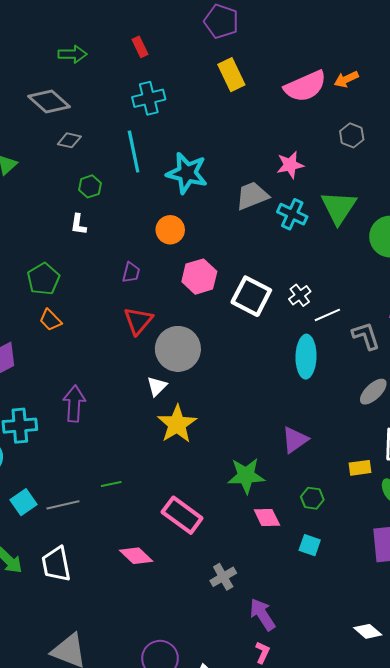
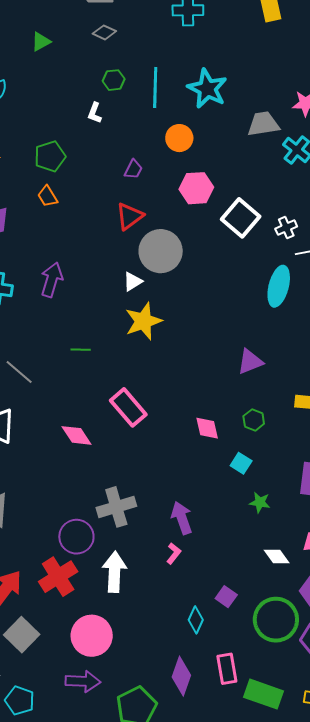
cyan line: (134, 152) -> (155, 88), moved
green star: (246, 476) -> (260, 502), moved, size x0.6
green line: (111, 484) -> (81, 350), moved
gray line: (63, 505) -> (19, 372), turned 40
gray cross: (223, 577) -> (116, 507), moved, size x1.5

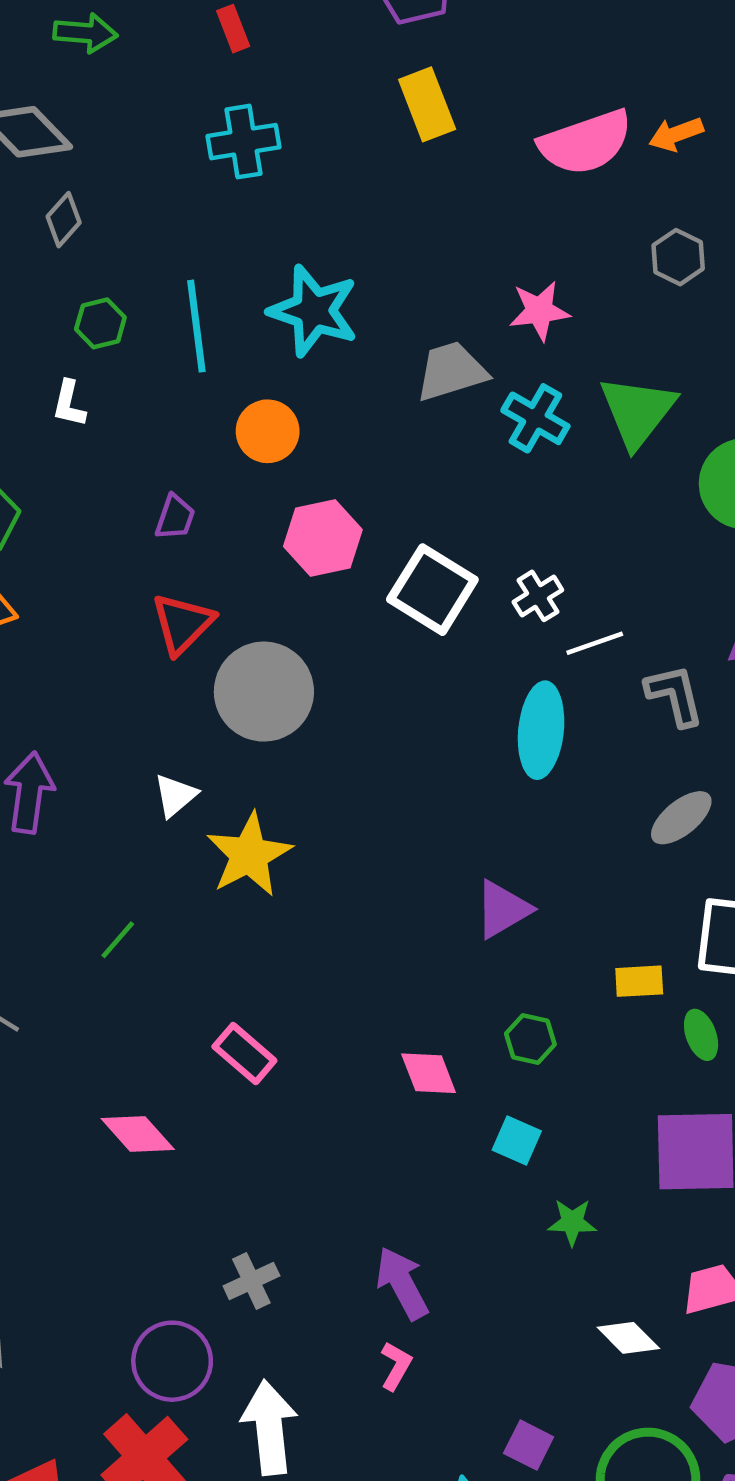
gray diamond: (104, 32) -> (64, 220), turned -65
white triangle: (133, 282) -> (175, 795), moved
green line: (81, 350) -> (118, 940), turned -42
pink rectangle: (128, 407) -> (244, 1054), size x0.7
gray cross: (116, 507) -> (251, 1281), size x0.6

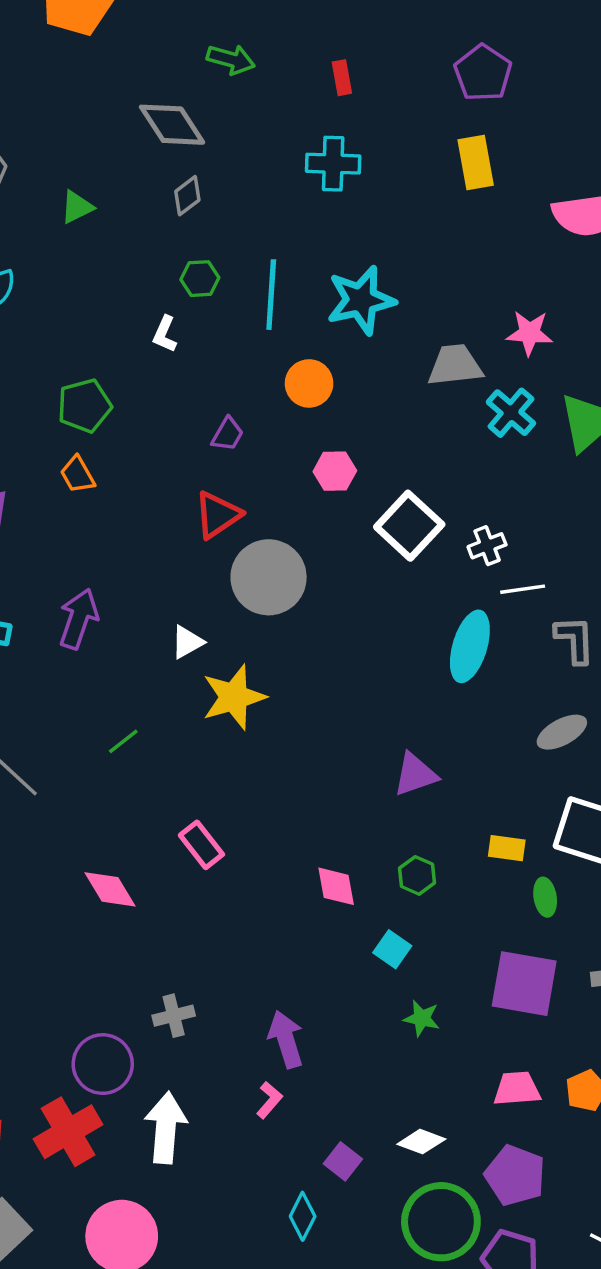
cyan star: (314, 311) -> (361, 300), turned 30
pink hexagon: (323, 538) -> (335, 471), size x0.7
white diamond: (628, 1338) -> (421, 1142), moved, turned -36
purple square: (529, 1445) -> (343, 1161), moved

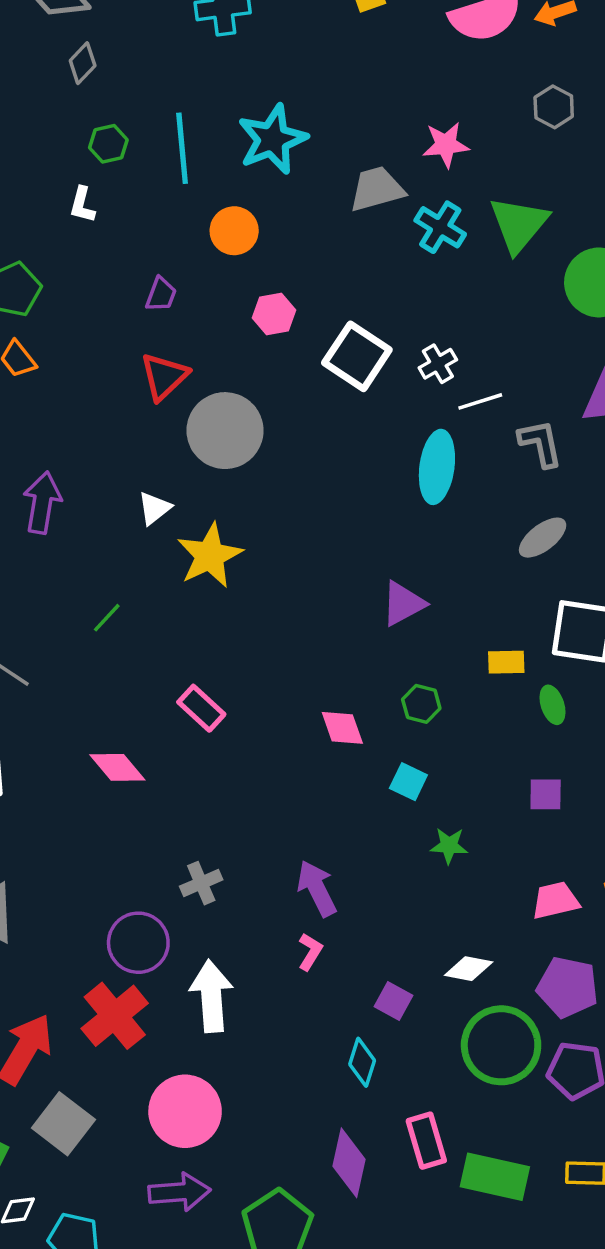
purple square: (524, 984) -> (546, 794), size x0.5

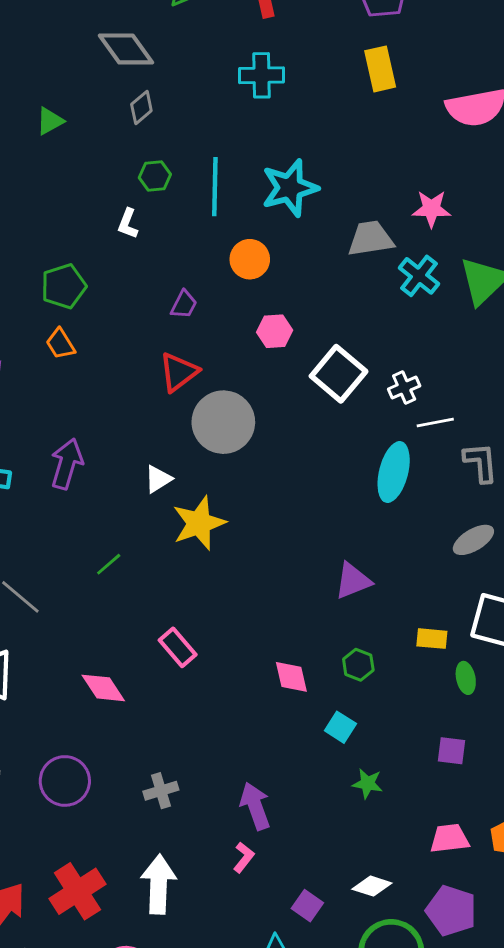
purple circle: (138, 943) -> (65, 781), moved

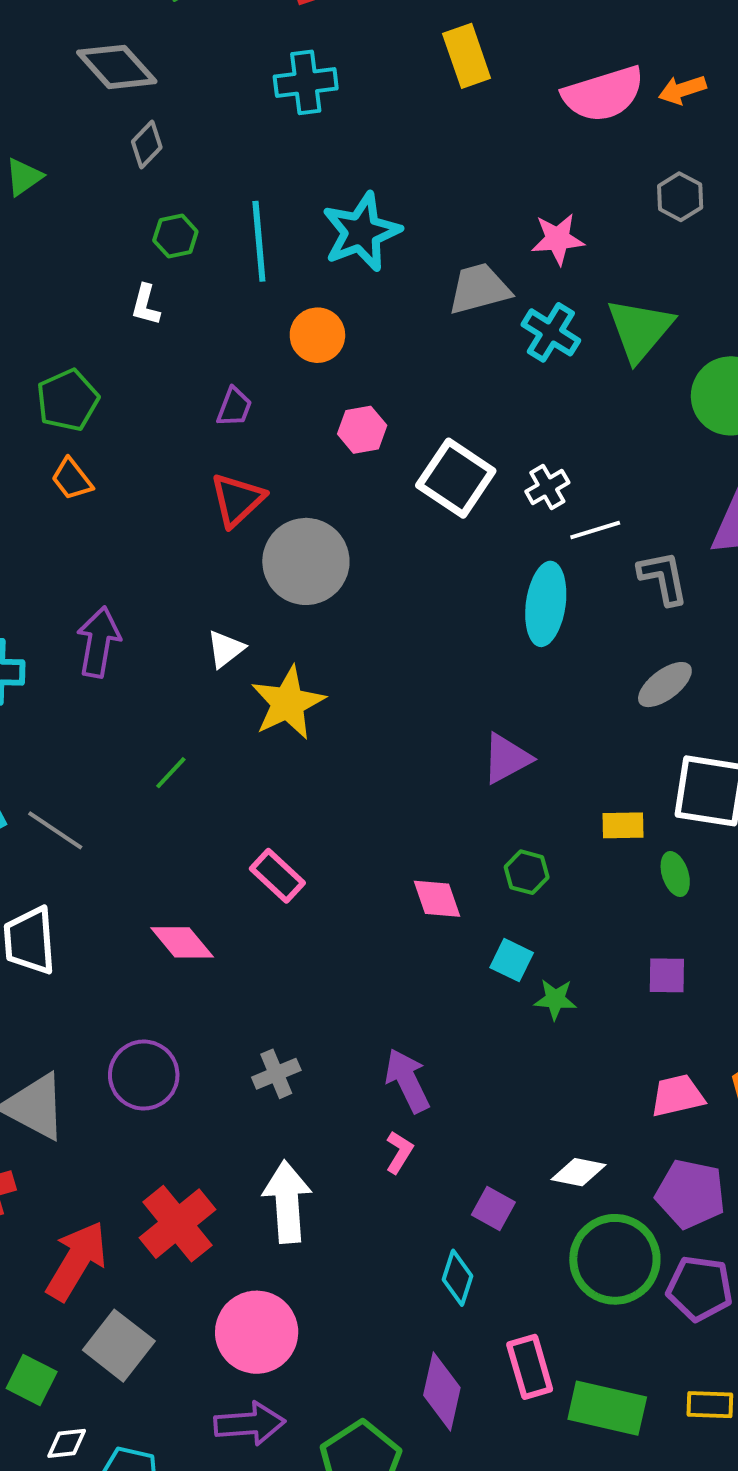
green star: (368, 783) -> (555, 999), moved

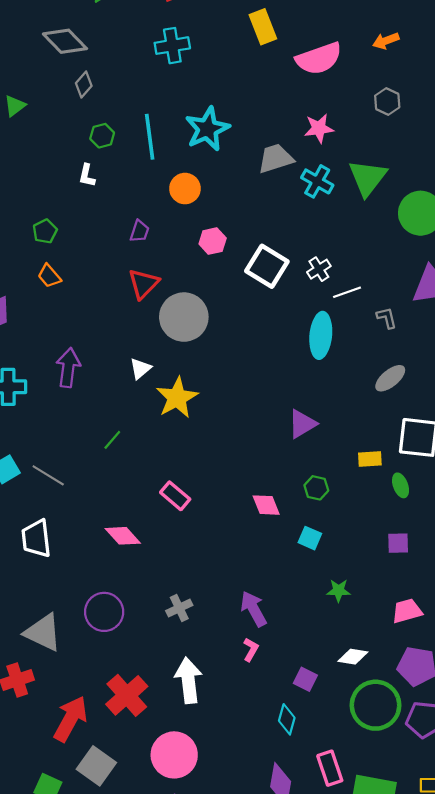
pink semicircle: (603, 94) -> (319, 58), moved
green pentagon: (68, 400) -> (45, 231), size x0.7
gray L-shape: (663, 578) -> (387, 318), size x0.7
green star: (555, 999) -> (339, 590), moved

